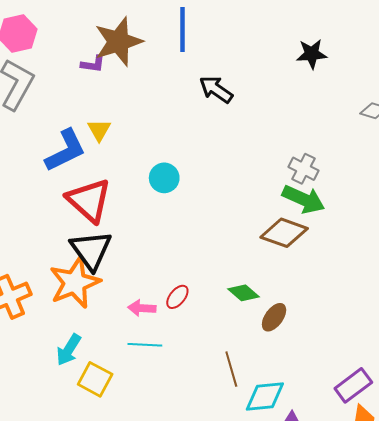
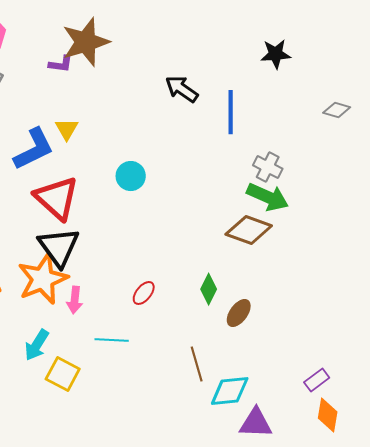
blue line: (182, 29) -> (231, 112), moved
green diamond: (244, 293) -> (209, 289), turned 76
pink arrow: (142, 308) -> (75, 300), moved, turned -88
purple rectangle: (353, 385) -> (317, 380), size x0.7

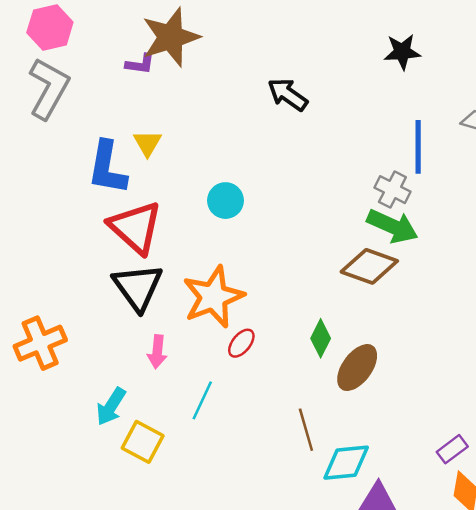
blue line: (231, 112) -> (418, 147), moved
blue L-shape: (34, 149) -> (107, 168), turned 126
orange star: (43, 279) -> (213, 297), moved
brown ellipse: (239, 313) -> (357, 368), size x1.4
cyan line: (112, 340) -> (202, 400), turned -68

